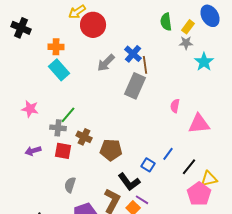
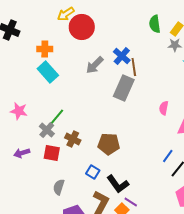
gray cross: (58, 128) -> (47, 130), turned 35
brown pentagon: (111, 150) -> (109, 144), moved
blue line: (168, 154) -> (168, 156), moved
blue square: (148, 165) -> (93, 172), moved

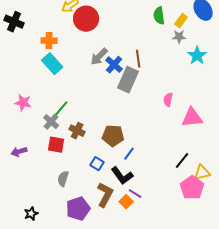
blue cross: (122, 56) -> (114, 65), moved
purple arrow: (22, 153) -> (19, 152), moved
blue line: (168, 156) -> (129, 154), moved

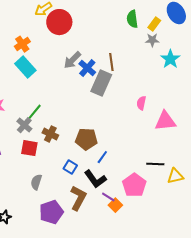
orange cross: (49, 41) -> (22, 44), turned -35
black line: (182, 161) -> (155, 164), turned 54
pink pentagon: (192, 188) -> (134, 185), moved
orange square: (126, 202) -> (115, 205), moved

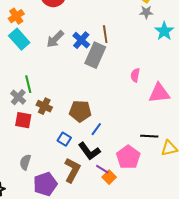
gray arrow: (72, 60) -> (55, 39), moved
green line: (34, 112) -> (28, 84), turned -54
gray semicircle: (36, 182) -> (25, 162), moved

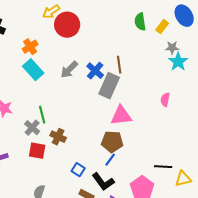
gray star: (146, 12) -> (172, 48), moved
pink semicircle: (135, 75) -> (165, 100), moved
pink triangle: (159, 93) -> (121, 116), moved
brown pentagon: (80, 111) -> (112, 142), moved

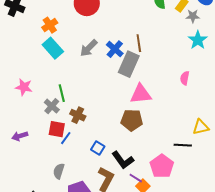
gray star: (172, 48) -> (193, 16), moved
blue line: (110, 160) -> (66, 138), moved
yellow triangle: (183, 179) -> (201, 127), moved

